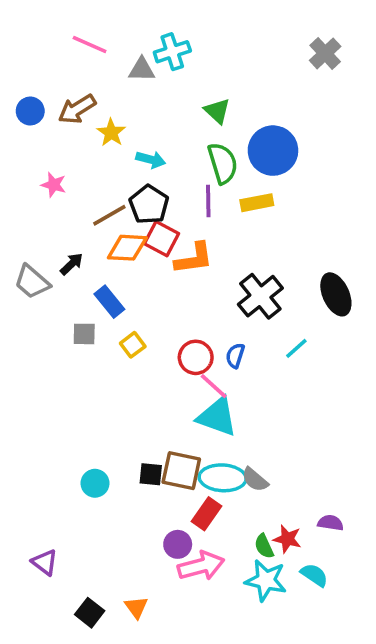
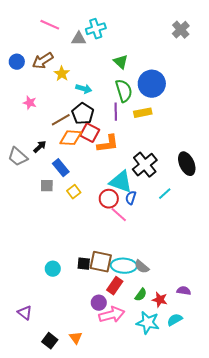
cyan triangle: (217, 417) -> (121, 182), moved
green semicircle: (264, 546) -> (141, 295), moved, turned -120
cyan semicircle: (314, 575) -> (175, 320), turned -63

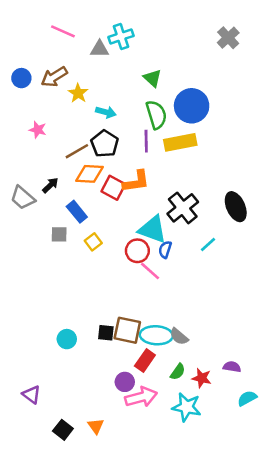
yellow rectangle: (143, 113) -> (180, 142), size x1.4
red square: (90, 133) -> (113, 188), moved
cyan semicircle: (175, 320) -> (247, 398), moved

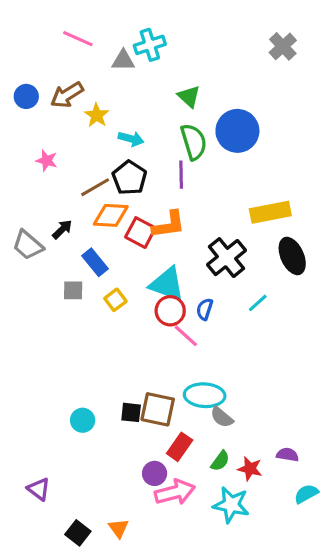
yellow rectangle: (180, 142) -> (270, 212), moved
cyan triangle: (153, 229) -> (167, 284), moved
cyan ellipse: (156, 335) -> (205, 395), moved

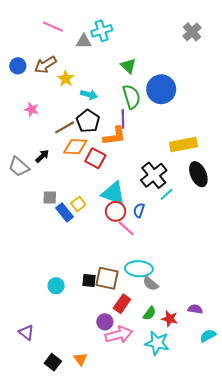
orange L-shape: (169, 225) -> (114, 136), moved
blue rectangle: (95, 262) -> (65, 212), moved
cyan line: (258, 303) -> (167, 194), moved

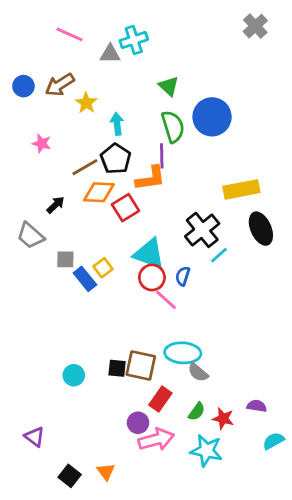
gray cross: (192, 32) -> (255, 26), moved
cyan arrow: (89, 95) -> (117, 124), turned -112
red square: (95, 158) -> (125, 208), turned 30
gray trapezoid: (19, 167) -> (30, 236), moved

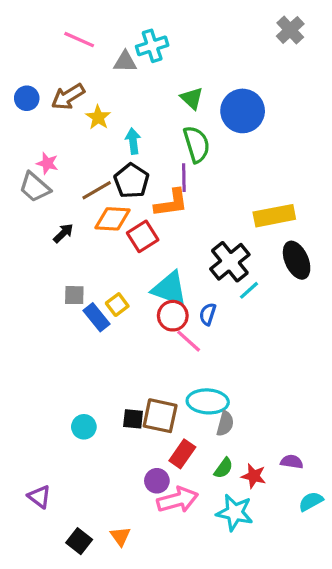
blue circle: (212, 117) -> (243, 111), moved
gray trapezoid: (30, 236) -> (35, 187), moved
gray semicircle: (198, 372) -> (225, 424), turned -115

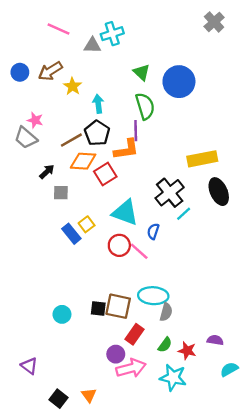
gray square: (74, 295) -> (61, 193), moved
red circle: (173, 316) -> (119, 245), moved

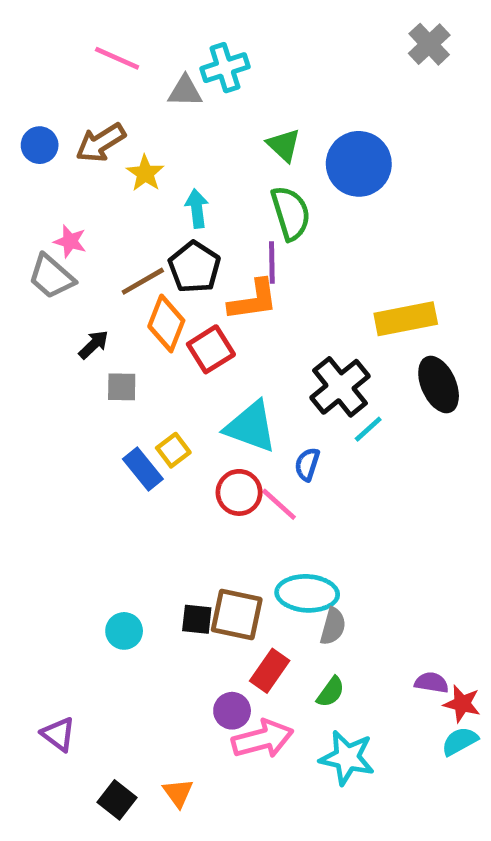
orange diamond: (83, 161) -> (166, 323), turned -72
red star: (187, 351) -> (462, 704), moved

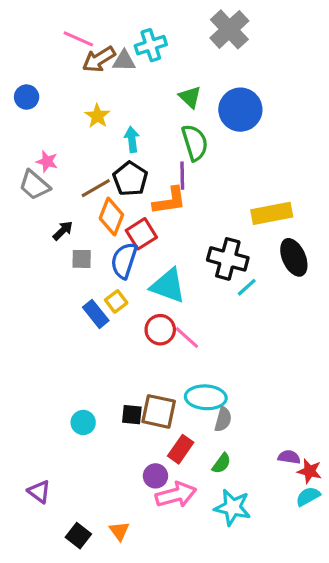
gray cross: (429, 44) -> (229, 29), moved, size x1.4
brown arrow: (101, 143) -> (99, 59), moved
black cross: (340, 387) -> (228, 259), turned -36
blue semicircle: (307, 464) -> (124, 261), moved, size x1.6

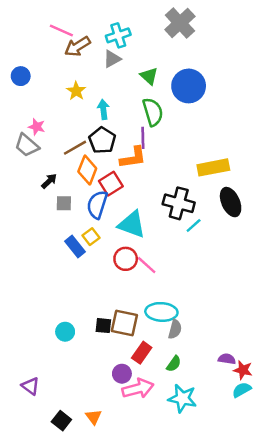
gray triangle: (124, 61) -> (112, 59), moved, turned -30

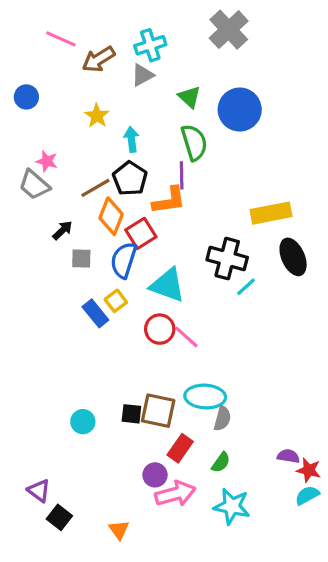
pink line: (61, 30) -> (61, 39), moved
black square: (61, 421) -> (59, 517), moved

